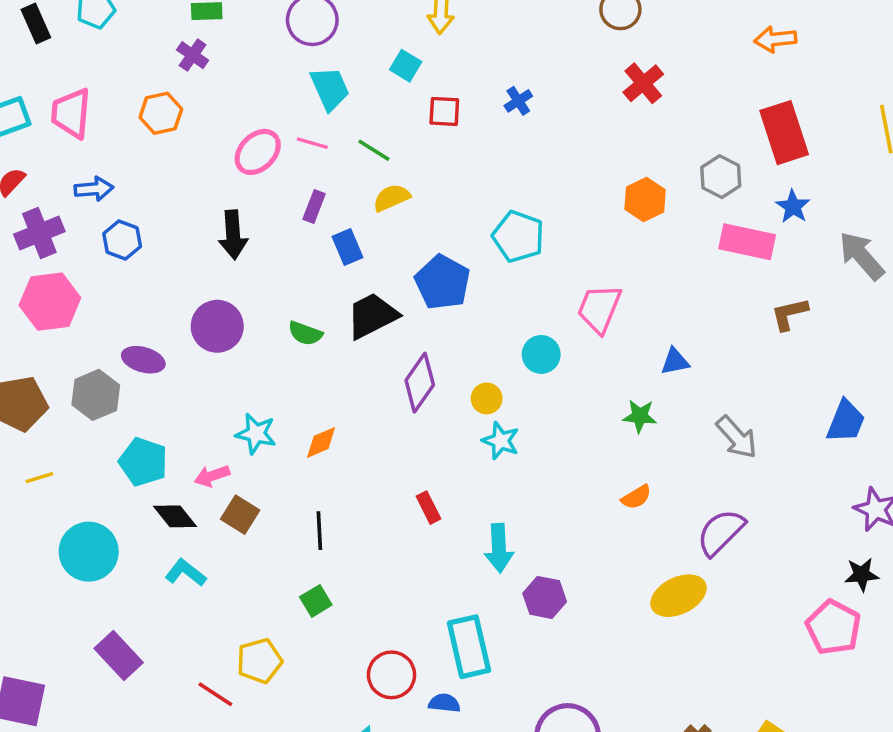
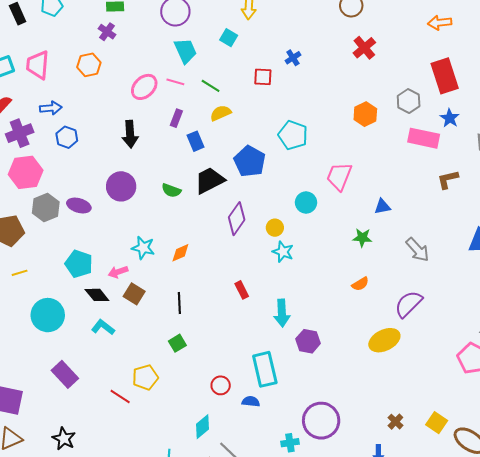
red square: (444, 111) -> (263, 77), moved
gray hexagon: (96, 395) -> (46, 208), moved
red circle: (392, 675) -> (221, 385), size x0.7

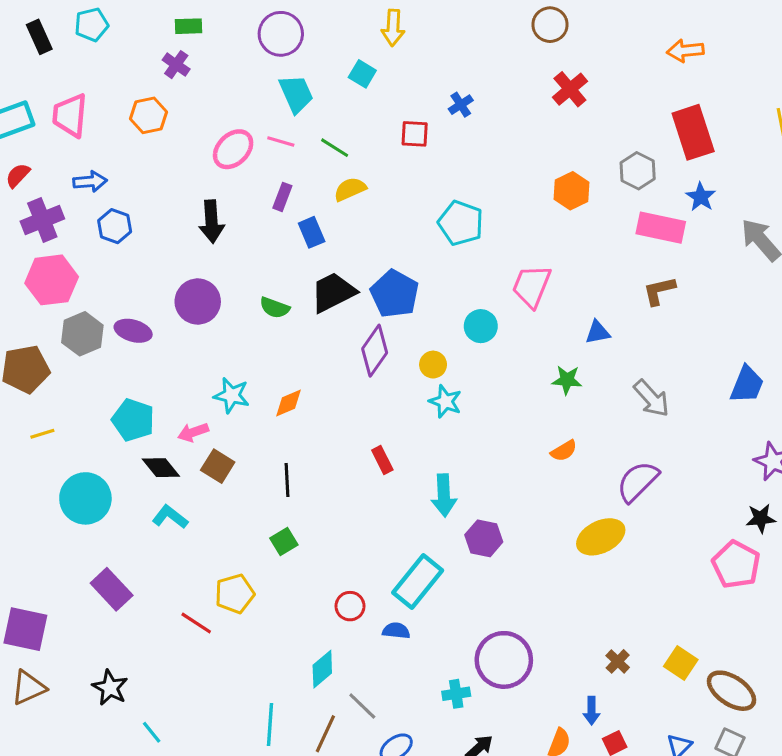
blue pentagon: (250, 161) -> (395, 294), moved
brown L-shape: (448, 179) -> (659, 291), moved
cyan rectangle: (265, 369) -> (418, 581), turned 52

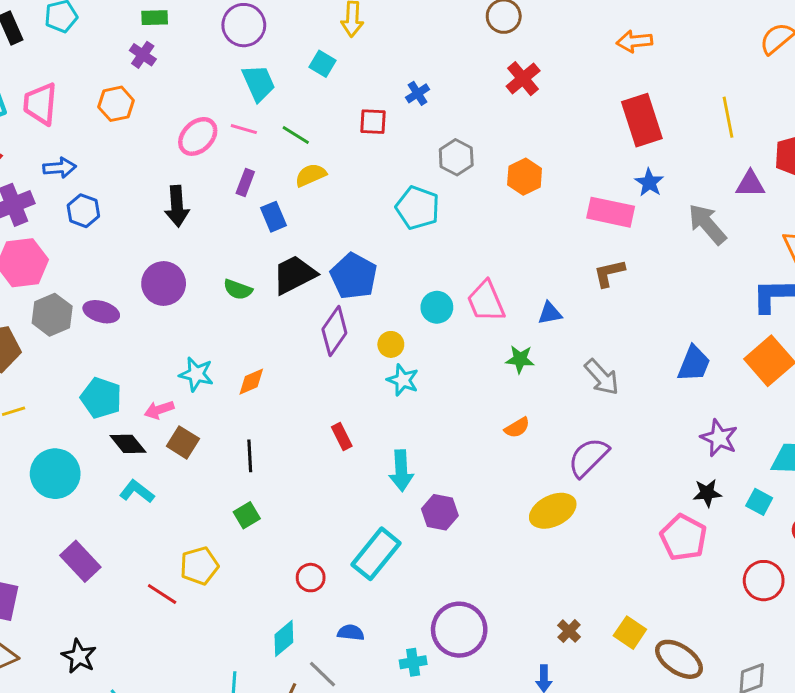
gray hexagon: (638, 171) -> (456, 157), moved
pink trapezoid: (532, 286) -> (486, 301), moved, turned -45
blue semicircle: (396, 631) -> (351, 633), moved

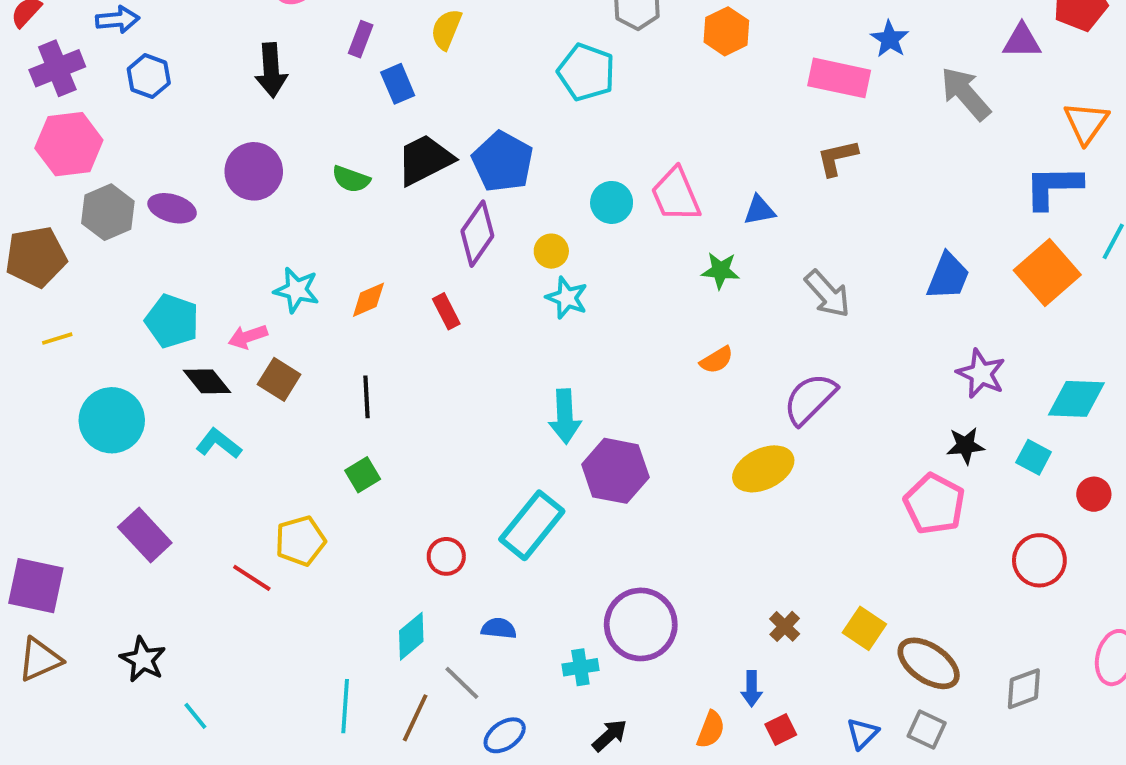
yellow semicircle: (311, 175) -> (446, 29), turned -44
red rectangle: (342, 436) -> (446, 311), moved
purple hexagon: (440, 512) -> (615, 471), size x1.4

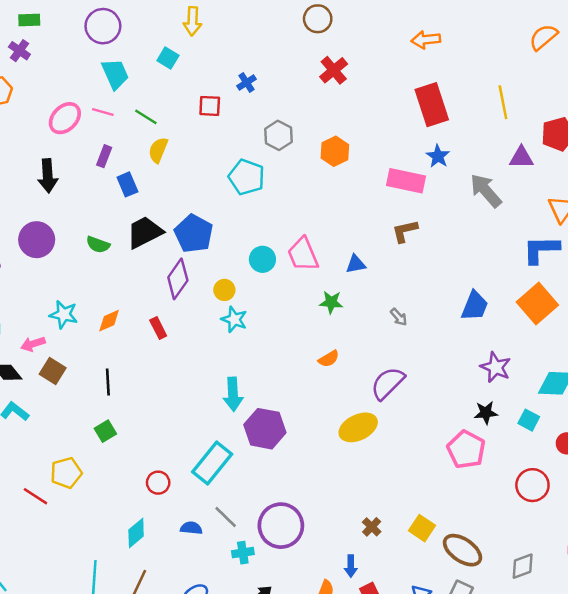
gray arrow: (827, 294) -> (399, 317), size x0.6
gray line: (462, 683) -> (226, 517), moved

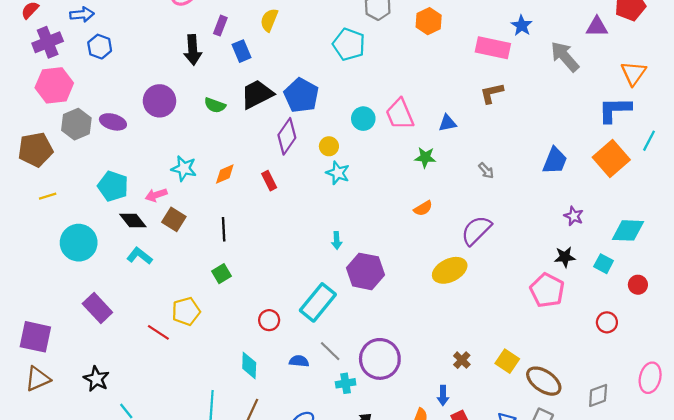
black arrow: (48, 176) -> (193, 50), moved
purple star: (496, 367) -> (574, 216), size x0.7
cyan arrow: (233, 394) -> (337, 240), size x0.6
red circle: (532, 485) -> (607, 322), size x0.7
cyan diamond: (136, 533) -> (249, 366), turned -48

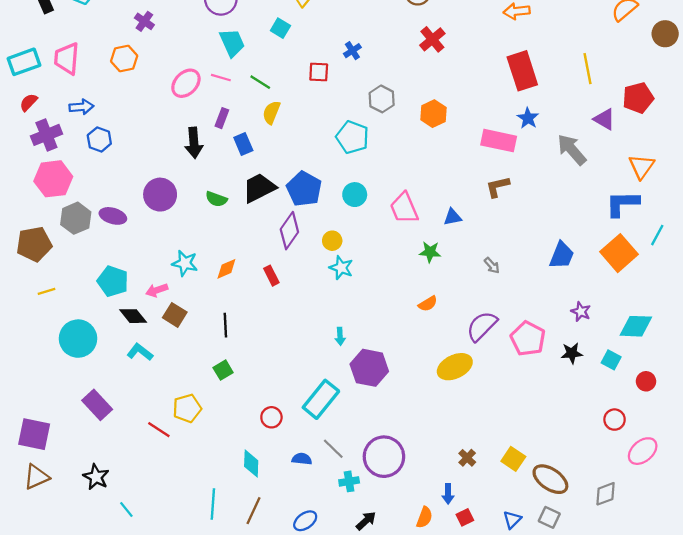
purple triangle: (597, 27) -> (604, 119), turned 30
cyan circle: (363, 119) -> (355, 195), moved
pink pentagon: (547, 290) -> (528, 339), moved
pink ellipse: (650, 378) -> (643, 451), moved, turned 36

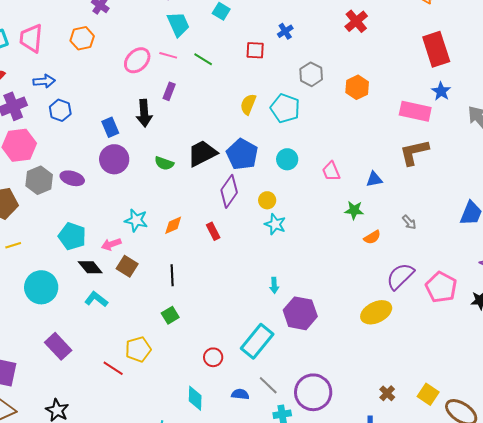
yellow semicircle: (271, 112) -> (248, 104), moved
blue rectangle: (243, 144) -> (110, 127), moved
brown L-shape: (498, 187) -> (414, 152), size x1.4
pink trapezoid: (404, 208) -> (331, 171), size x0.7
orange semicircle: (428, 304) -> (372, 237), moved

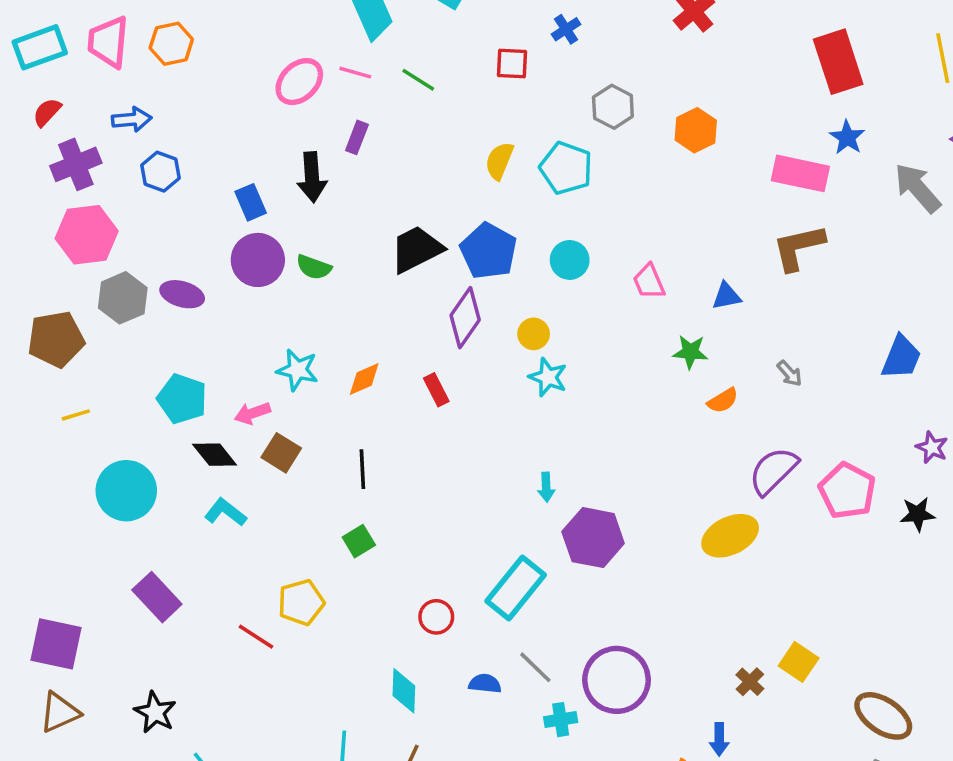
orange hexagon: (82, 38) -> (171, 44), moved
green semicircle: (164, 163) -> (314, 267), moved
yellow square: (428, 394) -> (799, 662), moved

